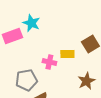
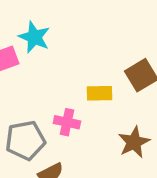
pink cross: (49, 62) -> (67, 122), moved

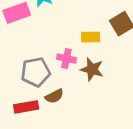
brown star: (134, 142) -> (92, 69), moved, turned -30

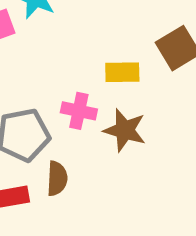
brown semicircle: (54, 96) -> (57, 179), turned -60

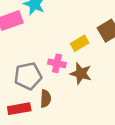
yellow rectangle: (122, 72) -> (80, 43), turned -30

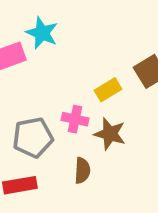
brown semicircle: (46, 99) -> (82, 170), moved

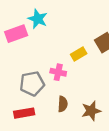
brown star: (110, 134) -> (91, 111), moved, turned -30

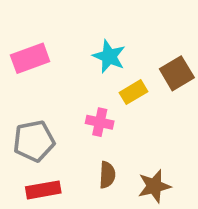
cyan star: (38, 19) -> (109, 56), moved
gray pentagon: (32, 84) -> (34, 141), moved

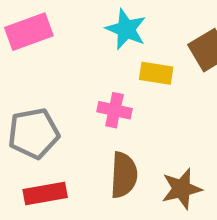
yellow rectangle: (134, 92) -> (156, 73), turned 40
brown semicircle: (107, 175) -> (124, 175), size x1.4

